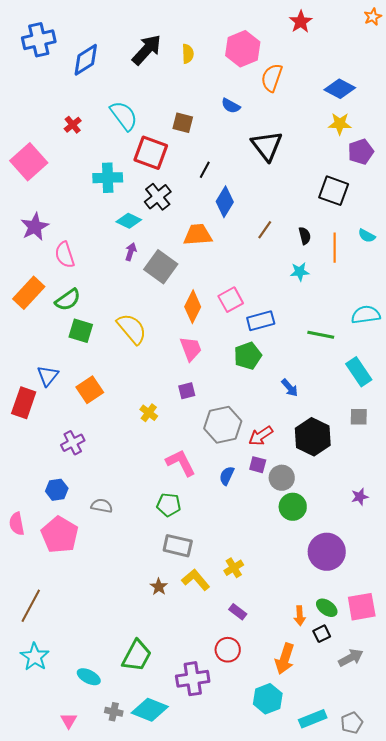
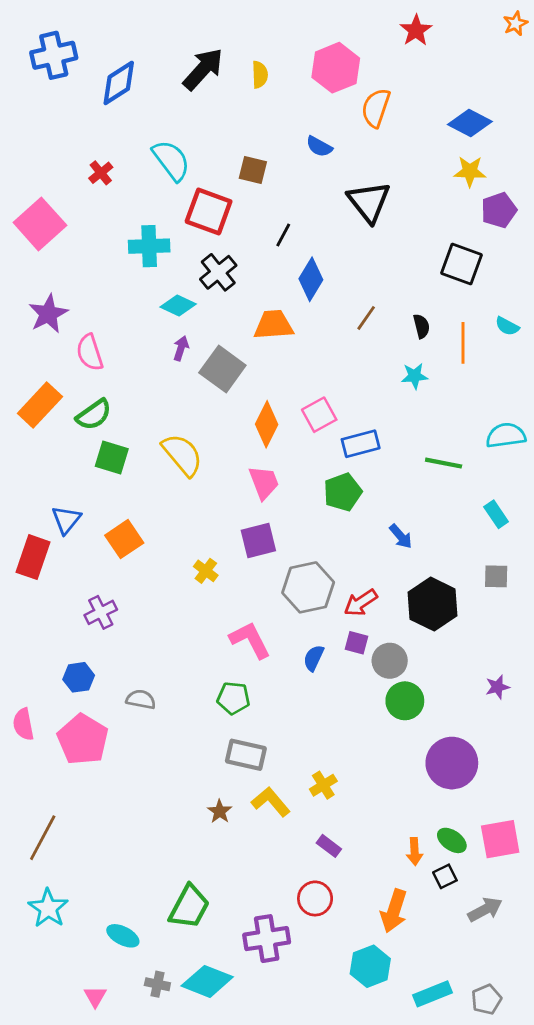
cyan rectangle: (359, 372) -> (496, 514), size x0.7
purple square: (187, 391) -> (258, 540), size x1.5

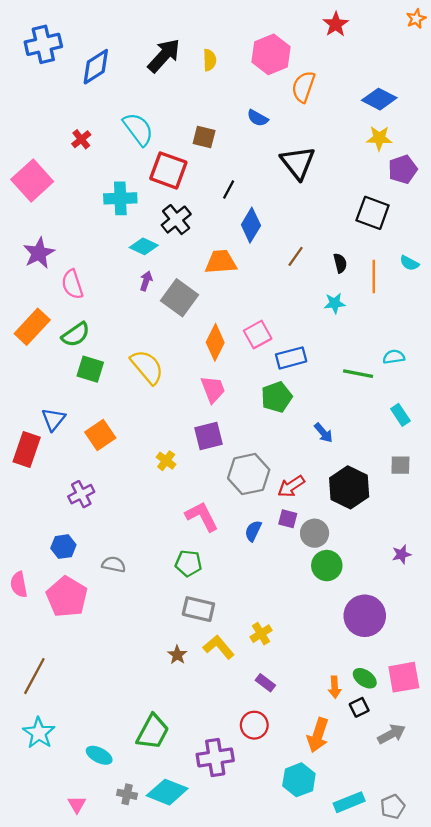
cyan semicircle: (506, 435) -> (394, 357), moved, size x0.7

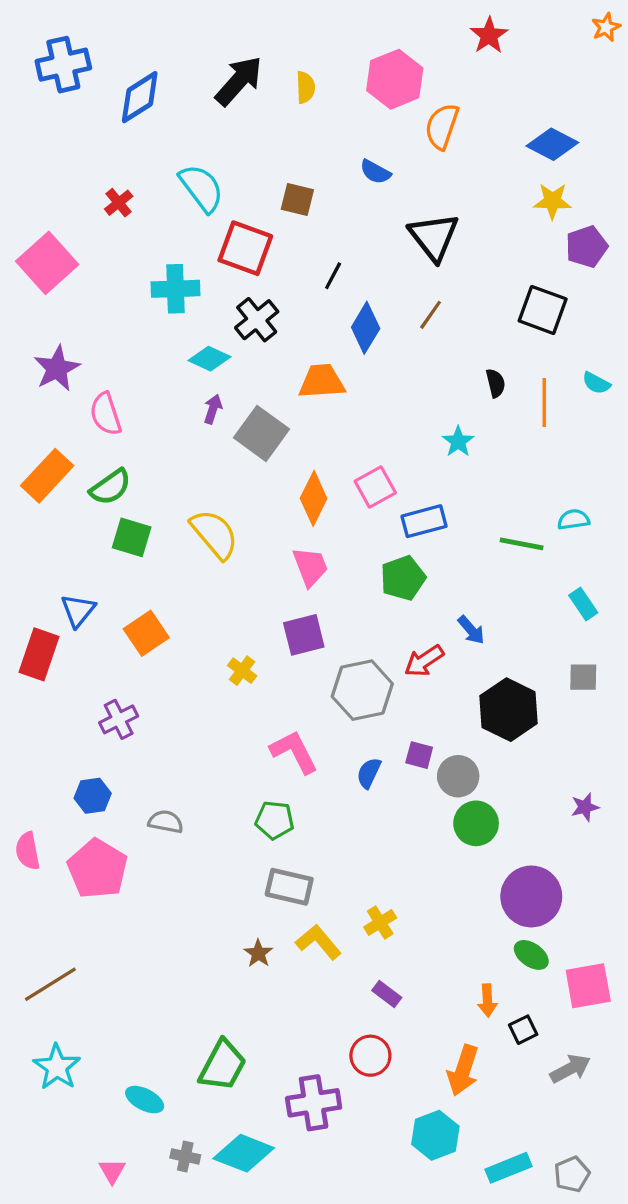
brown line: (296, 256) -> (431, 315), moved
cyan star: (335, 303) -> (458, 442), moved, turned -30
red arrow: (291, 486) -> (424, 661), moved
brown line: (34, 676) -> (50, 984), turned 30
green ellipse: (365, 678) -> (531, 955), moved

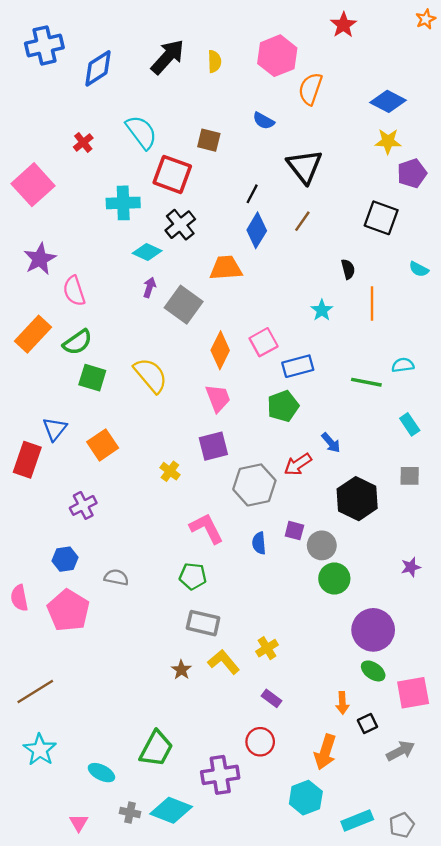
black line: (333, 276) -> (252, 194), moved
orange line: (544, 403) -> (372, 303), moved
blue semicircle: (369, 773) -> (259, 543), turned -30

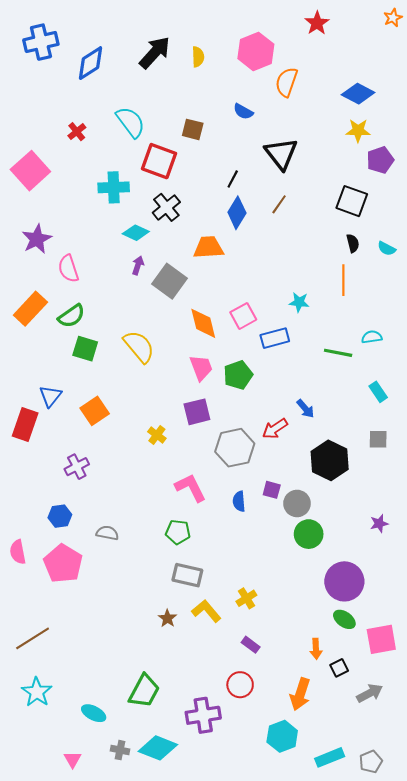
black semicircle: (348, 269) -> (353, 243), moved
cyan star: (322, 310) -> (299, 302), moved, turned -30
orange diamond: (220, 350) -> (203, 323), turned -40
green pentagon: (283, 406) -> (238, 375), moved

